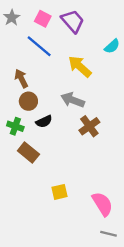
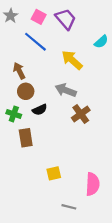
brown rectangle: (28, 153) -> (26, 138), turned 42
pink semicircle: (102, 204) -> (93, 184), turned 35
gray line: (108, 234) -> (69, 207), moved

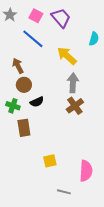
cyan semicircle: (101, 42) -> (94, 39), turned -32
gray arrow: (66, 90) -> (73, 83), moved, turned 72

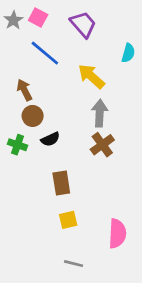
pink square: (36, 16) -> (38, 17), moved
brown rectangle: (24, 128) -> (61, 183), moved
gray line: (64, 192) -> (74, 264), moved

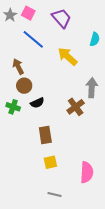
gray arrow: (100, 113) -> (92, 88), moved

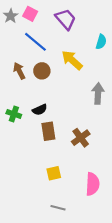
brown circle: (24, 86) -> (42, 71), moved
brown cross: (76, 107) -> (81, 138), moved
brown rectangle: (45, 135) -> (48, 131), moved

